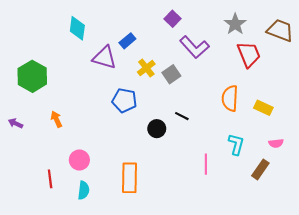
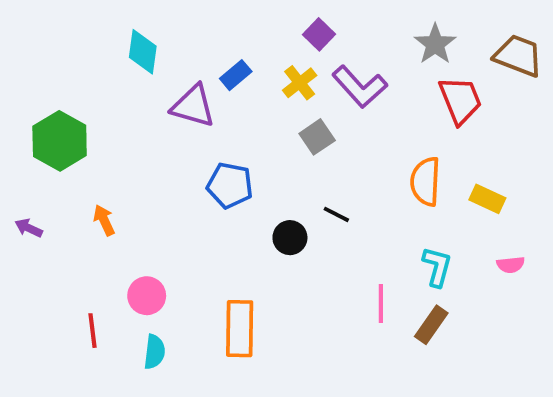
yellow cross: (146, 68) -> (300, 83), moved
brown rectangle: (260, 169) -> (431, 325), moved

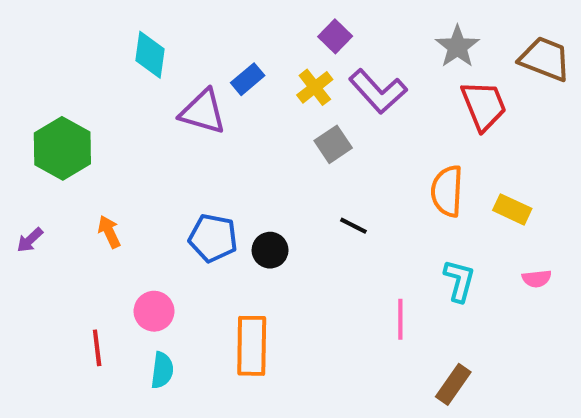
blue pentagon: (230, 185) -> (213, 238), moved
purple arrow: (29, 228) -> (30, 240), turned -68
black circle: (290, 238) -> (270, 250), moved
brown rectangle: (431, 325) -> (453, 384), moved

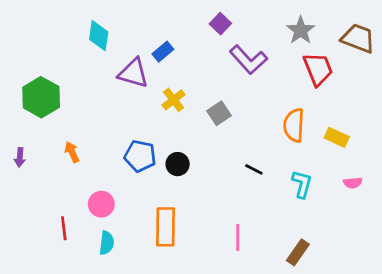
yellow cross: (315, 87) -> (174, 100), moved
gray square: (333, 144) -> (219, 113), moved
black line: (353, 226) -> (254, 169), moved
purple arrow: (30, 240) -> (20, 157), turned -42
pink line: (400, 319) -> (238, 238), moved

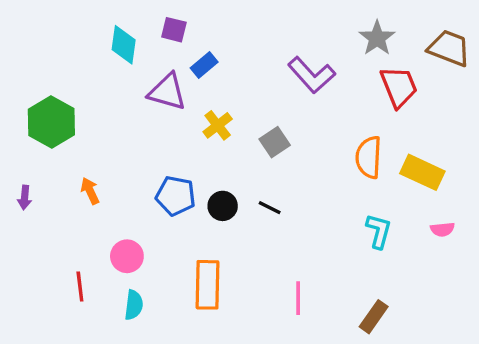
purple square: (220, 24) -> (174, 30), moved, turned -30
yellow rectangle: (337, 137) -> (422, 172), size x1.4
black line: (254, 169) -> (270, 208), moved

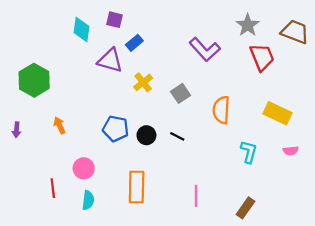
orange semicircle: (369, 157) -> (221, 110), moved

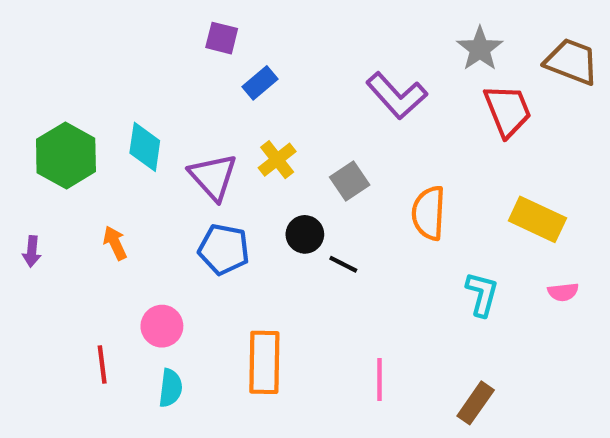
cyan diamond: (81, 30) -> (145, 147), moved
purple triangle: (110, 60) -> (213, 177), moved, turned 32
black circle: (146, 135) -> (305, 234), moved

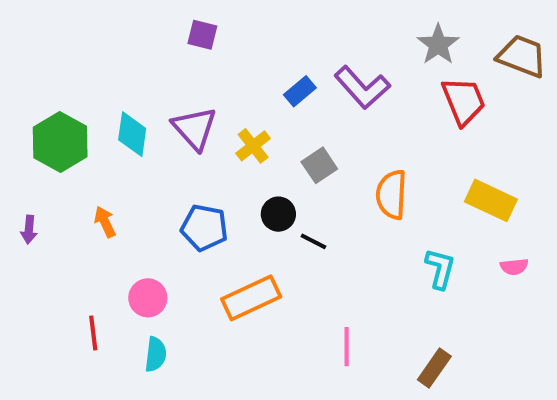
blue rectangle: (260, 83) -> (300, 91), moved
purple triangle: (213, 177) -> (195, 128), moved
orange rectangle: (264, 362) -> (251, 298), moved, turned 64

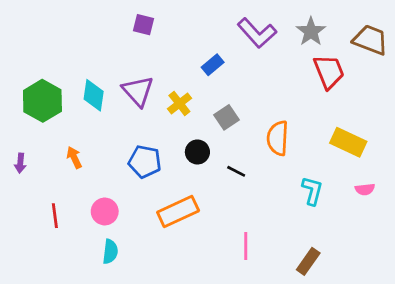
purple L-shape: (362, 87) -> (257, 33), moved
black line: (313, 241) -> (236, 171), moved
red line: (93, 333) -> (55, 216), moved

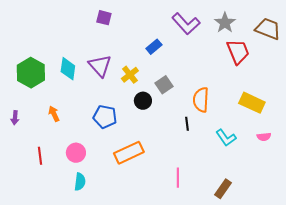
black circle: (197, 152) -> (143, 101), moved
black line: (236, 171) -> (187, 124), moved, turned 56
cyan L-shape: (312, 191) -> (226, 138), turned 130

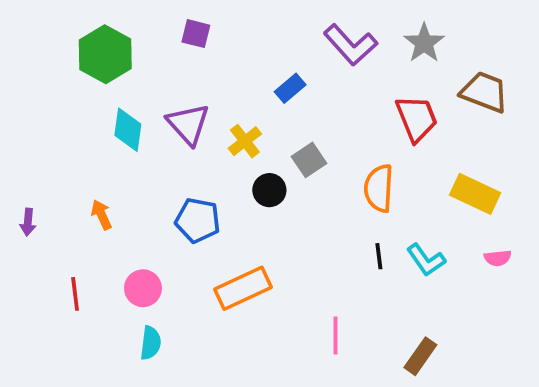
brown trapezoid: (268, 29) -> (484, 92), moved
red trapezoid: (238, 52) -> (417, 118), moved
green hexagon: (31, 73) -> (105, 54), moved
black line: (187, 124) -> (379, 256), moved

